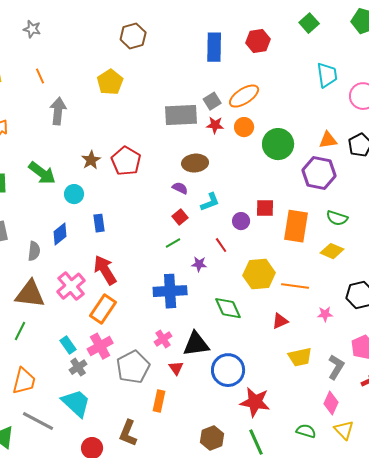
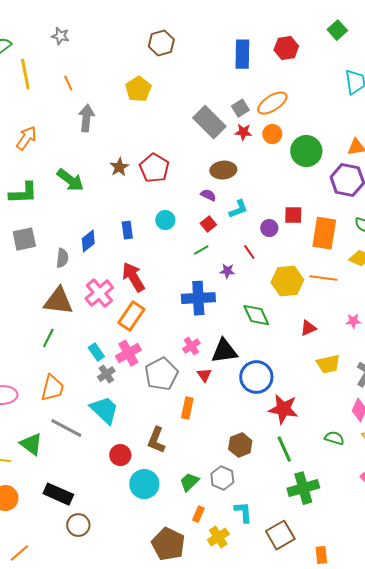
gray rectangle: (181, 115) -> (209, 122), turned 48
cyan circle: (74, 194) -> (165, 220), moved
orange line: (295, 286) -> (323, 278), moved

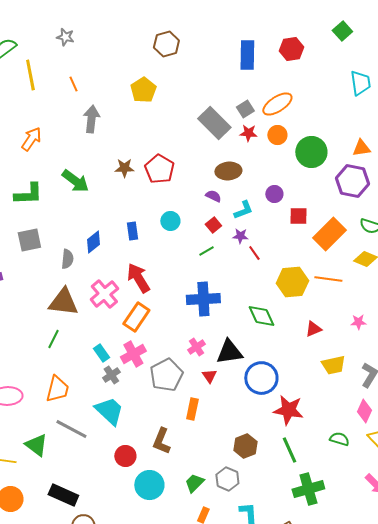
brown star: (119, 167) -> (124, 168), turned 30
purple circle: (269, 228) -> (274, 194), moved
orange rectangle: (324, 233) -> (329, 234), turned 36
purple star: (227, 271) -> (240, 236), moved

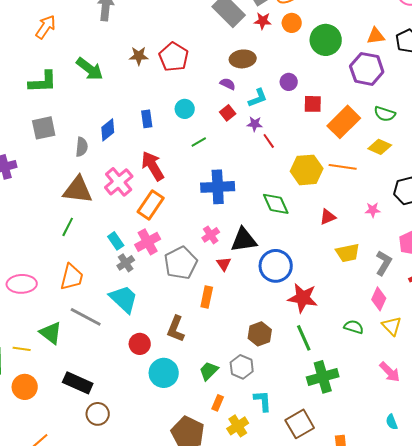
green line: (206, 251) -> (199, 142), moved

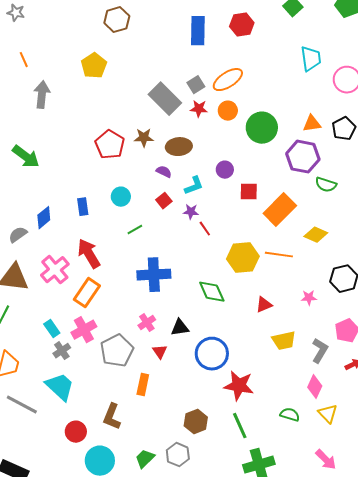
brown star: (139, 56) -> (144, 138), moved
green semicircle: (385, 114) -> (326, 185), moved
gray semicircle: (82, 147) -> (18, 235), turned -132
black triangle: (244, 240) -> (180, 328), size x0.7

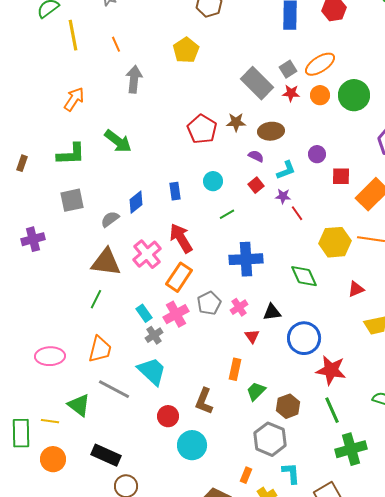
green circle: (262, 128) -> (354, 95), moved
gray pentagon: (117, 351) -> (209, 303), moved, size x0.7
gray hexagon: (178, 455) -> (270, 439), size x1.4
green trapezoid: (145, 459) -> (256, 391), moved

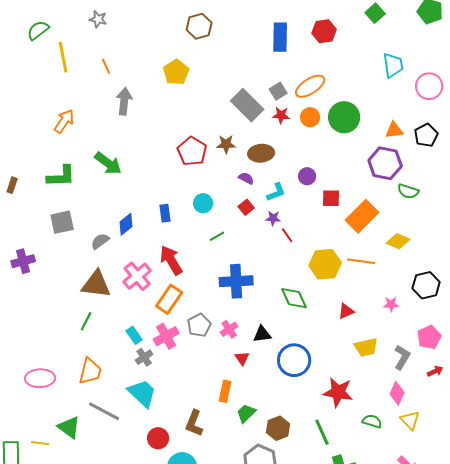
red star: (331, 370) -> (338, 392), moved

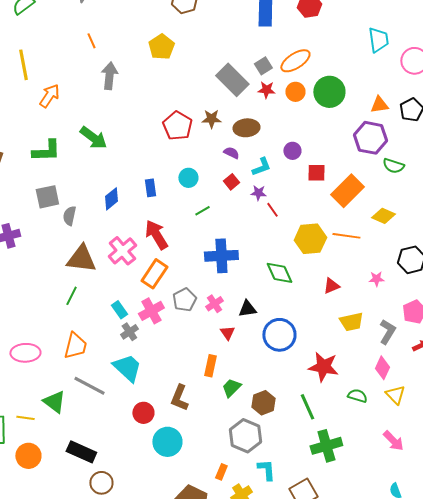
yellow line: (63, 57) -> (23, 65), moved
gray semicircle: (100, 241) -> (69, 216), moved, turned -42

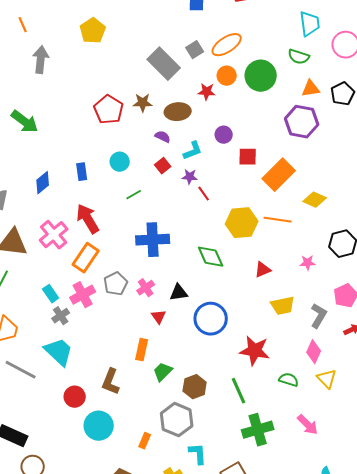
red star: (266, 90) -> (207, 92), moved
green semicircle: (393, 166) -> (299, 57), moved
pink arrow: (393, 441) -> (308, 425), moved
orange rectangle: (221, 472) -> (145, 441), moved

